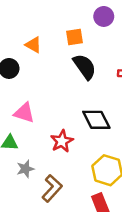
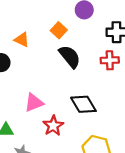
orange square: (74, 37) -> (59, 30), turned -35
pink triangle: (24, 113) -> (34, 103), moved, turned -36

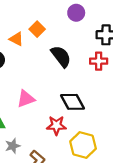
orange square: (59, 30) -> (37, 29), moved
red star: (53, 126) -> (56, 125), moved, turned 30

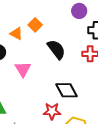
purple circle: (76, 13) -> (79, 11), moved
pink triangle: (26, 99) -> (23, 69), moved, turned -42

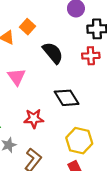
red star: (52, 111) -> (34, 119), moved

